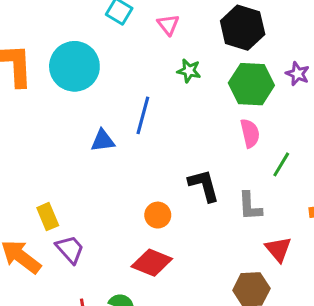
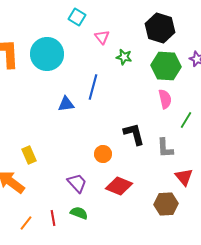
pink triangle: (168, 25) -> (102, 37), moved
purple trapezoid: (70, 249) -> (77, 183), moved
red diamond: (152, 263) -> (119, 186), moved

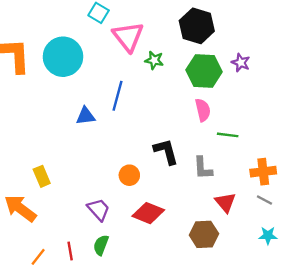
pink triangle: (102, 37) -> (128, 37), size x1.8
green line: (186, 120) -> (228, 135), turned 66
green semicircle: (79, 213) -> (101, 245), turned -90

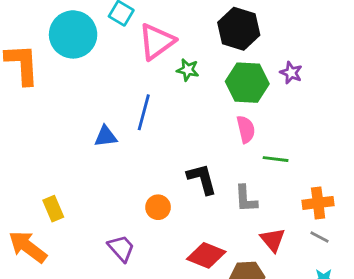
pink triangle: (128, 37) -> (157, 42), turned 32
cyan circle: (63, 57) -> (73, 34), moved
red diamond: (148, 213) -> (206, 255), moved

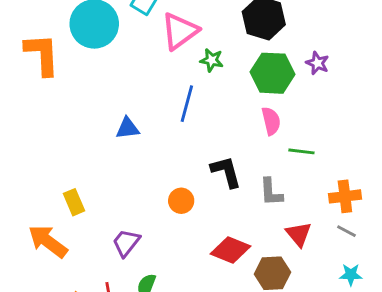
blue line: (144, 112) -> (187, 104), moved
purple trapezoid: (121, 248) -> (126, 243), moved, turned -100

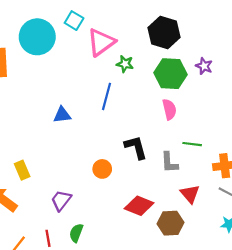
green line: (301, 151) -> (192, 144), moved

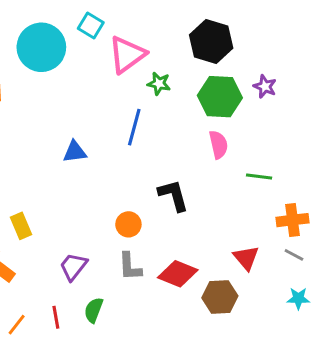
green line: (192, 144) -> (259, 176), moved
gray L-shape: (169, 162) -> (130, 266), moved

